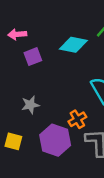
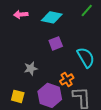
cyan diamond: (73, 45) -> (52, 17), moved
purple square: (33, 57) -> (56, 43), moved

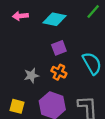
orange cross: (67, 79) -> (59, 72), moved, turned -32

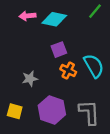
pink arrow: (20, 16) -> (27, 16), moved
orange cross: (59, 72) -> (68, 70), moved

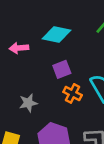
pink arrow: (27, 16) -> (19, 48), moved

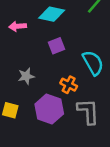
orange cross: (73, 93) -> (69, 85), moved

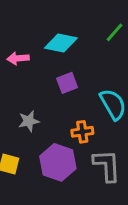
orange cross: (69, 85) -> (82, 132), turned -35

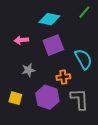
pink arrow: (18, 58) -> (21, 40), moved
purple square: (67, 83) -> (53, 45), size x1.5

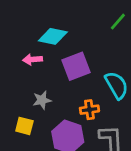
cyan diamond: (49, 19) -> (53, 36), moved
yellow square: (15, 98) -> (24, 126), moved

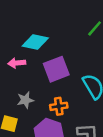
orange cross: (89, 110) -> (59, 106), moved

